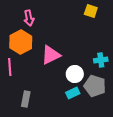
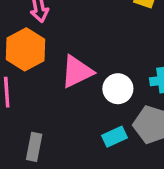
white circle: (75, 74) -> (118, 89), moved

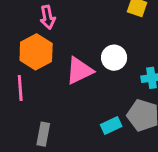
white circle: (118, 89) -> (114, 58), moved

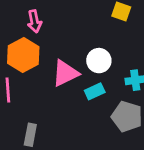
cyan rectangle: (111, 125) -> (95, 91), moved

